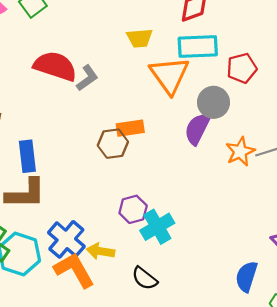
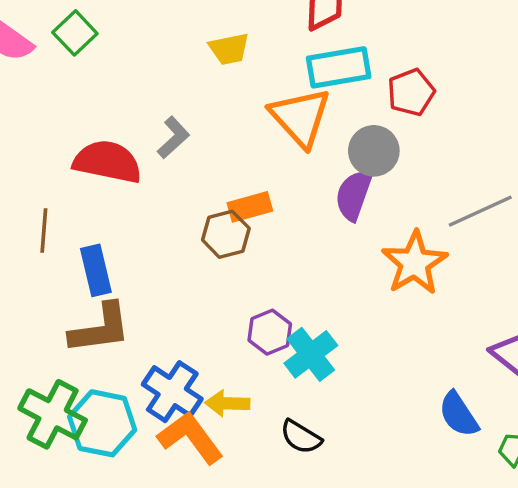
yellow trapezoid: (140, 38) -> (229, 49), moved
red semicircle: (55, 66) -> (107, 162), moved
orange star: (240, 152) -> (414, 263), moved, size x1.4
blue semicircle: (247, 277) -> (459, 414), turned -44

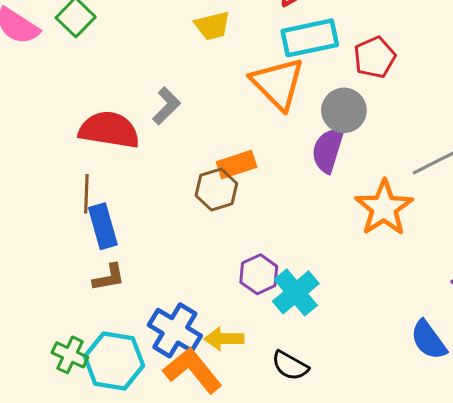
brown line: (44, 231) -> (86, 194), moved
brown L-shape: (100, 329) -> (109, 277), size x0.6
green cross: (53, 414) -> (70, 355), size x0.6

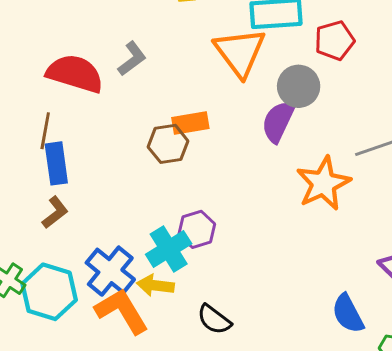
brown L-shape: (109, 277) -> (55, 212), turned -36
cyan cross: (296, 292) -> (169, 249), moved

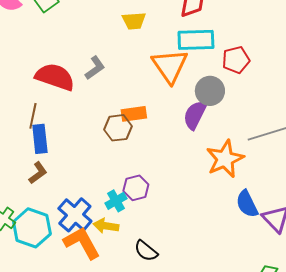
cyan cross: (169, 249) -> (116, 201), size x0.7
blue semicircle: (348, 314) -> (247, 204), moved

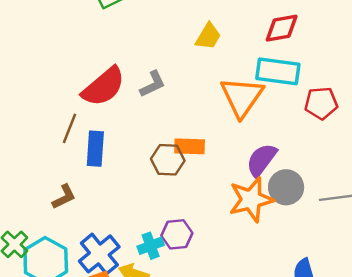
yellow trapezoid: (134, 21) -> (208, 36), turned -65
red semicircle: (55, 77) -> (104, 87), turned 111
gray circle: (210, 91) -> (286, 187), moved
blue rectangle: (40, 139) -> (95, 149), moved
orange star: (225, 159) -> (251, 200), moved

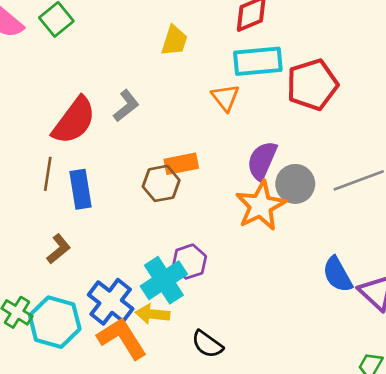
orange triangle: (242, 97) -> (225, 98), size x0.6
red pentagon: (321, 103) -> (312, 85), size x1.4
cyan cross: (151, 246) -> (164, 280), size x1.6

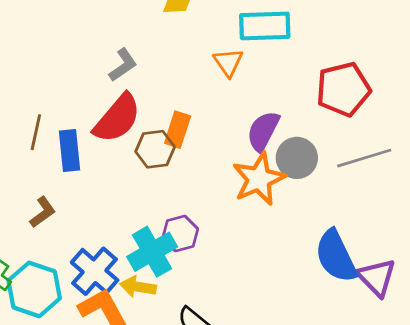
red pentagon: (312, 85) -> (343, 89), moved
red semicircle: (74, 121) -> (117, 118), moved
orange rectangle: (181, 164) -> (178, 130), turned -64
blue semicircle: (337, 274) -> (336, 256), size x1.4

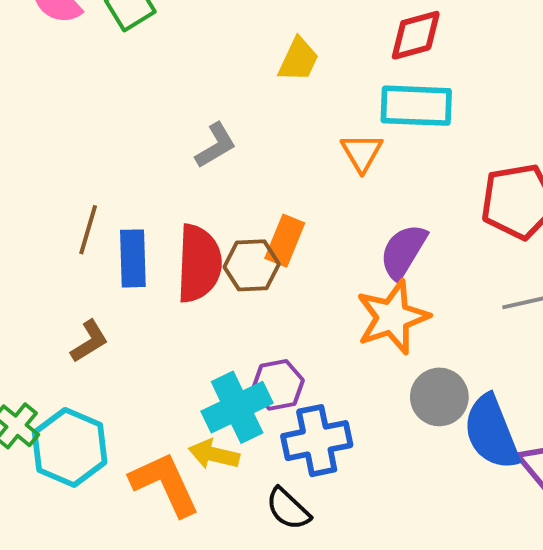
red semicircle: (117, 118) -> (199, 263), moved, turned -42
gray circle: (297, 158) -> (439, 397), moved
blue cross: (95, 271) -> (317, 441), moved, turned 33

